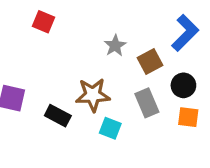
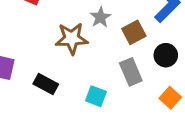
brown star: (93, 95) -> (72, 38), moved
orange square: (188, 117) -> (170, 98), moved, turned 35

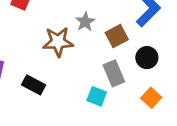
cyan square: (96, 96) -> (97, 96), moved

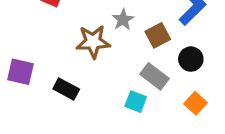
gray rectangle: (114, 73) -> (155, 76), turned -30

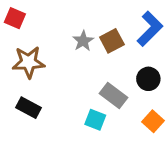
brown square: (158, 35) -> (112, 41), moved
brown star: (93, 42) -> (29, 62), moved

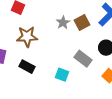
cyan square: (95, 120) -> (62, 75), moved

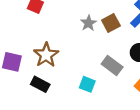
brown star: (27, 37) -> (46, 55), moved, turned -30
black rectangle: (27, 67) -> (40, 84), moved

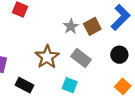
brown star: (46, 55) -> (47, 57), moved
gray rectangle: (112, 66) -> (81, 58), moved

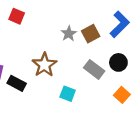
gray rectangle: (81, 58) -> (94, 69), moved
black rectangle: (25, 85) -> (17, 83), moved

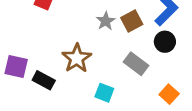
black circle: (118, 62) -> (165, 42), moved

